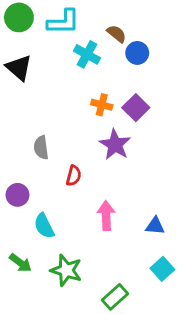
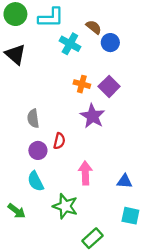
purple circle: (17, 195) -> (38, 150), moved
cyan square: (162, 269) -> (130, 216), turned -36
green star: (66, 270) -> (65, 206), moved

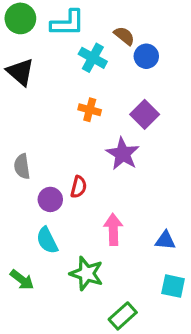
orange cross: (82, 84) -> (90, 110), moved
gray semicircle: (33, 118) -> (22, 166), moved

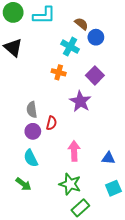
cyan cross: (93, 58) -> (70, 47), moved
gray semicircle: (22, 166) -> (32, 110), moved
green star: (86, 273) -> (70, 184), moved
green arrow: (22, 280) -> (23, 184), moved
cyan square: (173, 286) -> (113, 188), turned -35

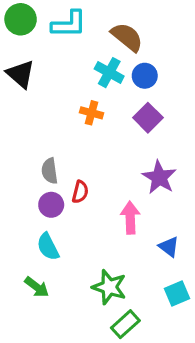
brown semicircle: (81, 24) -> (127, 37), size x1.5
blue circle: (96, 37) -> (145, 76), moved
purple star: (80, 101) -> (159, 177), moved
pink arrow: (74, 151) -> (130, 218), moved
blue triangle: (108, 158) -> (169, 247), turned 32

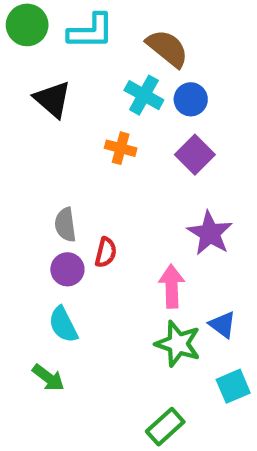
black triangle: (21, 74) -> (53, 99), moved
green star: (109, 287) -> (178, 344), moved

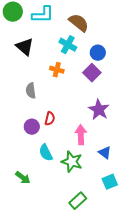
blue circle: (191, 99) -> (98, 53), moved
gray semicircle: (65, 225) -> (31, 91), moved
cyan semicircle: (63, 325) -> (46, 153), moved
green star: (178, 344) -> (72, 162), moved

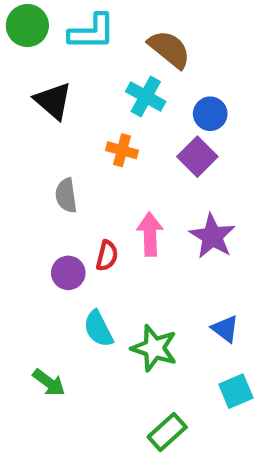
pink arrow: (81, 135) -> (150, 234), moved

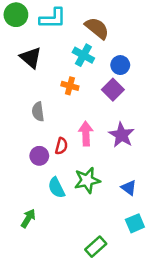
green star: (154, 348) -> (87, 180), moved, turned -30
green arrow: (49, 383) -> (28, 218), turned -96

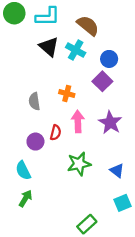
black triangle: (31, 58) -> (49, 47), moved
orange cross: (70, 86) -> (67, 94), moved
cyan semicircle: (56, 188) -> (23, 171), moved

